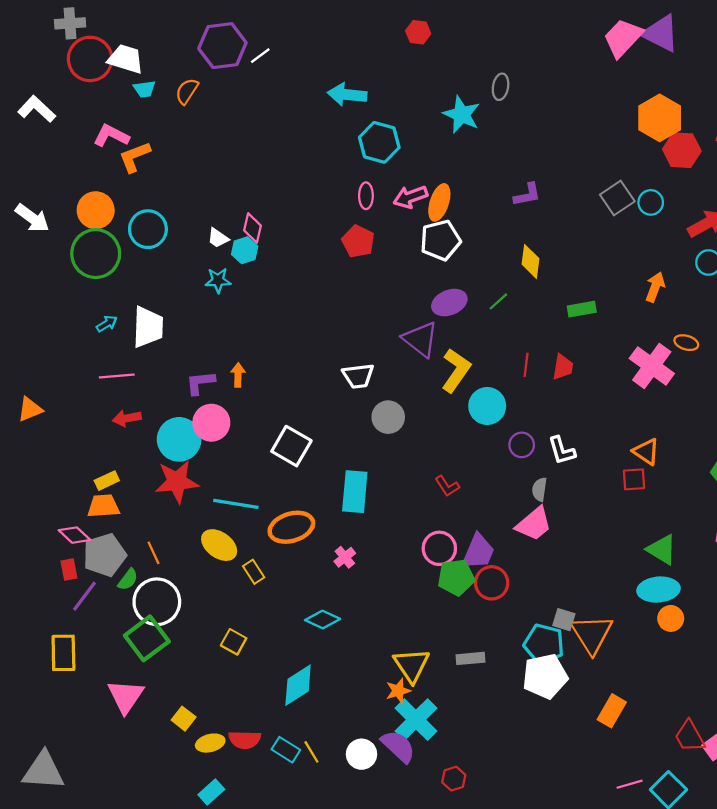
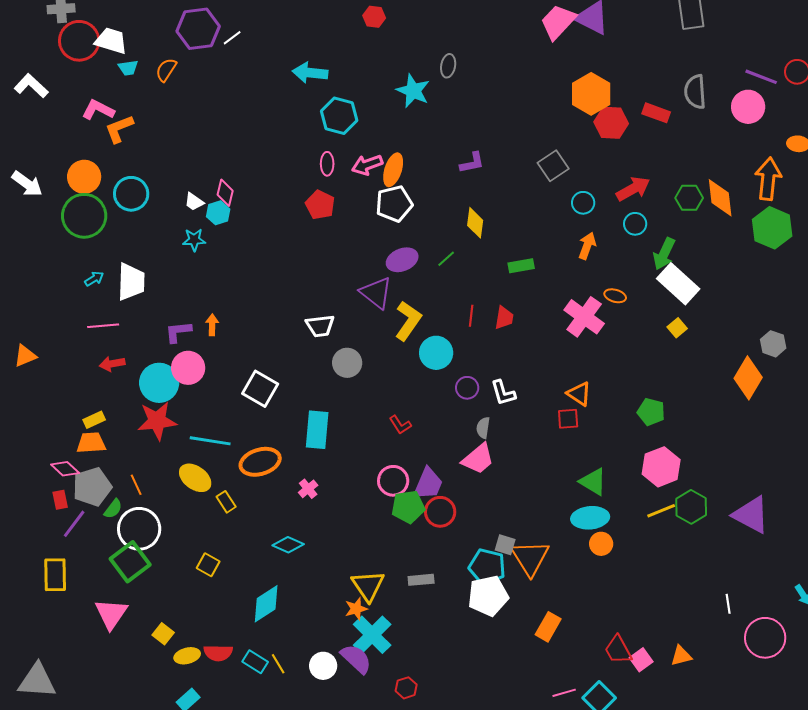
cyan circle: (651, 202) -> (583, 203), moved

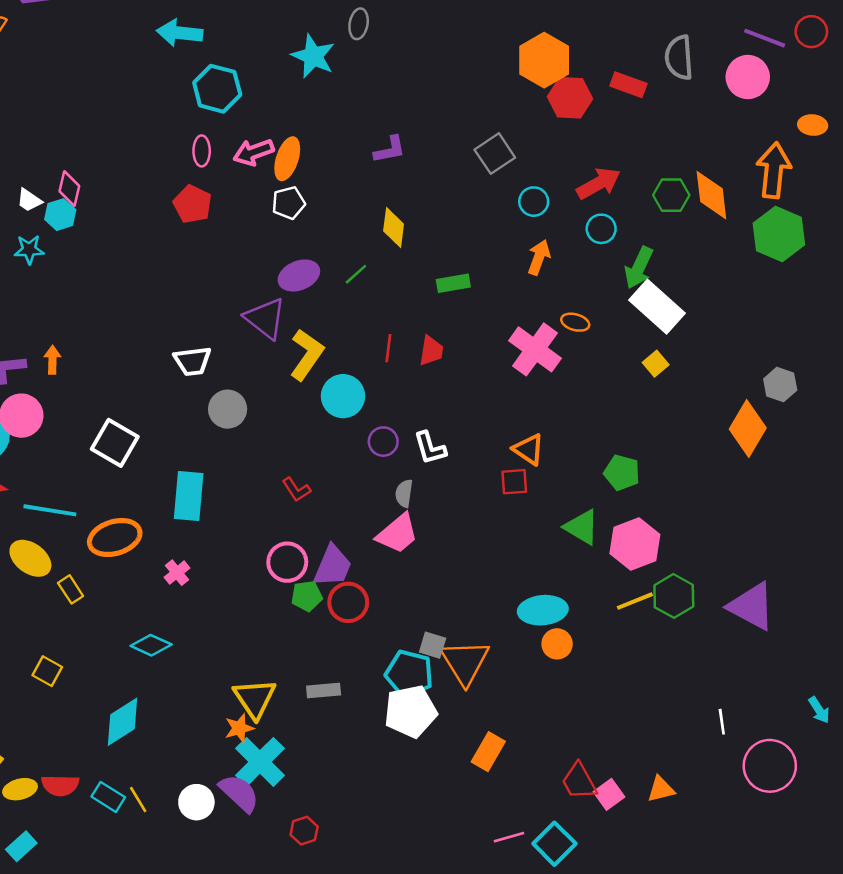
white pentagon: (394, 204) -> (289, 203), size x0.7
green triangle: (593, 482) -> (582, 527), moved
green pentagon: (408, 507) -> (307, 596), size x0.7

